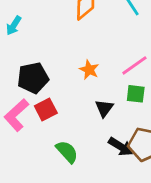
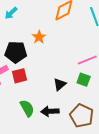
orange star: (89, 70) -> (39, 37), moved
black arrow: (121, 147) -> (50, 111), moved, turned 132

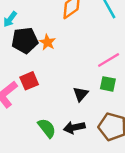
black pentagon: (16, 52) -> (25, 40), moved
red square: (20, 76) -> (29, 81), moved

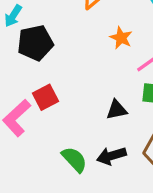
orange star: (47, 42) -> (121, 38), moved
black triangle: (81, 94) -> (117, 110), turned 42

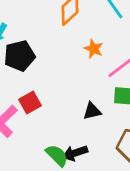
black arrow: (111, 156) -> (75, 153), moved

